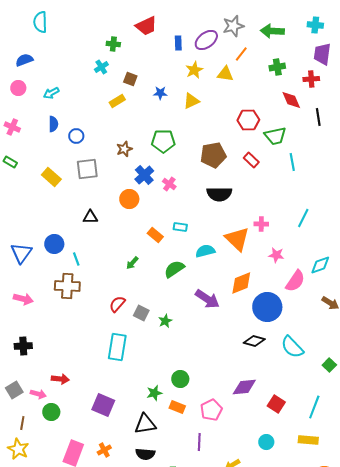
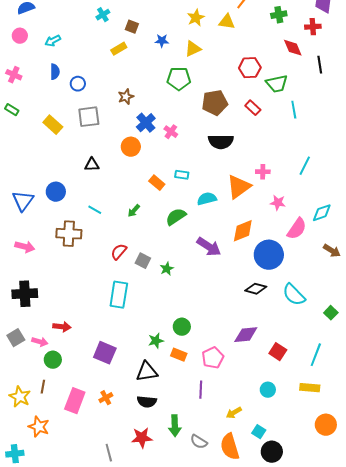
green pentagon: (163, 141) -> (179, 79), moved
orange triangle: (237, 239) -> (239, 187), turned 40
cyan line: (76, 259) -> (95, 210), moved, turned -40
black cross: (23, 346) -> (25, 294), size x1.4
brown line: (22, 423) -> (43, 387), moved

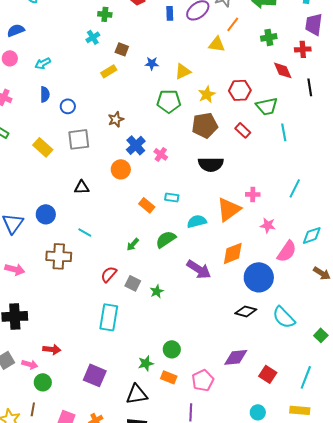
yellow star: (196, 18) -> (207, 94), moved
green arrow: (134, 211) -> (133, 244), moved

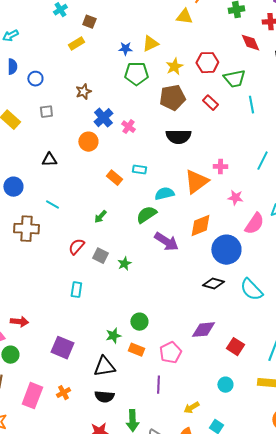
blue star: (152, 63) -> (125, 49), moved
gray square: (79, 139) -> (46, 112), size x0.6
green semicircle: (166, 239) -> (146, 215), moved
cyan rectangle: (109, 317) -> (76, 290), size x0.6

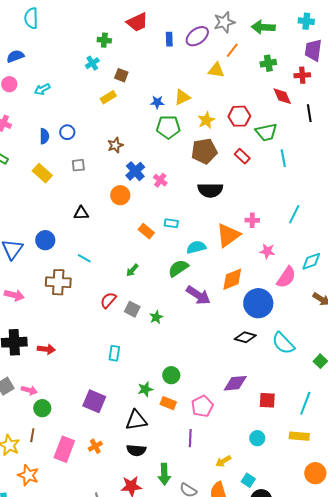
blue semicircle: (12, 67) -> (44, 136), moved
cyan rectangle: (76, 290) -> (114, 353), moved
red arrow: (19, 322) -> (46, 349), moved
red square: (235, 347) -> (267, 400), turned -30

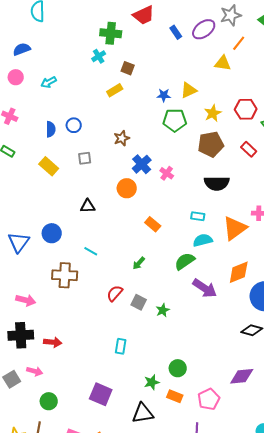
blue rectangle: (169, 39) -> (176, 32), turned -32
green cross: (104, 40) -> (111, 33), size x1.5
cyan rectangle: (171, 223) -> (198, 216), moved
pink arrow: (14, 295) -> (26, 300), moved
pink arrow: (29, 390) -> (35, 371), moved

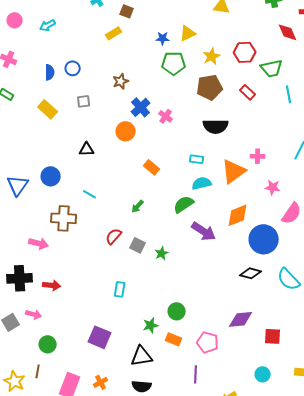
pink arrow: (26, 300) -> (39, 243), moved
pink pentagon: (209, 399) -> (208, 342), turned -30

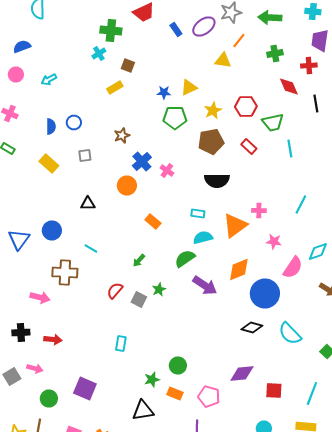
green star: (162, 253) -> (159, 290), moved
black cross: (20, 278) -> (21, 332), size x0.7
purple square: (100, 337) -> (85, 388), moved

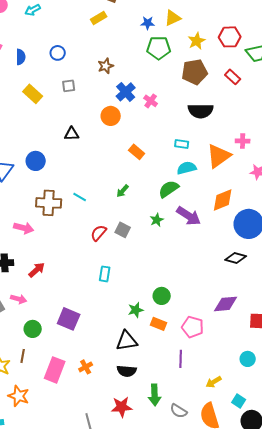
blue semicircle: (51, 126) -> (21, 57), moved
cyan line: (91, 248) -> (80, 197), moved
red semicircle: (115, 290) -> (99, 233), moved
green star: (159, 290) -> (157, 220), moved
red arrow: (53, 340) -> (37, 270), turned -48

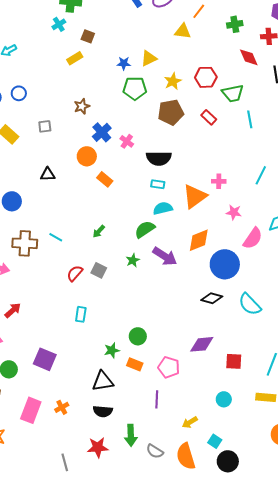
blue circle: (58, 53) -> (19, 93), moved
black semicircle: (201, 111) -> (159, 158), moved
orange rectangle: (137, 152) -> (105, 179), moved

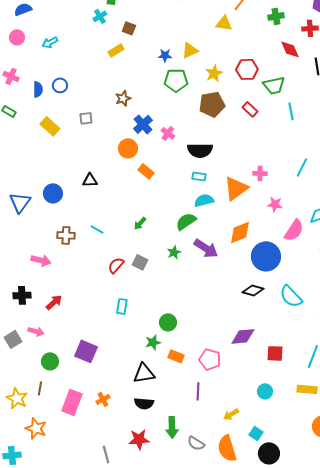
black triangle: (48, 174) -> (90, 180), moved
brown cross: (25, 243) -> (66, 235), size x0.7
green circle: (138, 336) -> (168, 322), moved

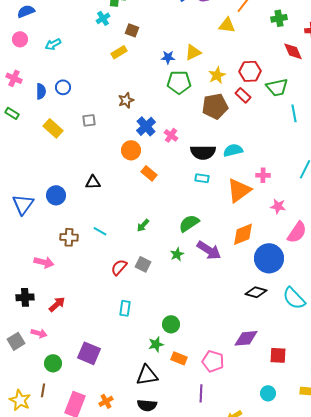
red rectangle: (250, 109) -> (243, 95), moved
cyan semicircle: (204, 200) -> (233, 150), moved

